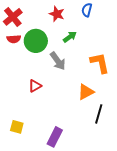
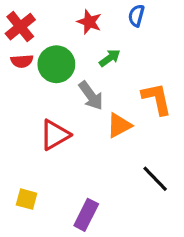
red triangle: (35, 86) -> (55, 135), size x1.5
orange triangle: (86, 92) -> (119, 125), moved
black line: (99, 114) -> (155, 179), turned -60

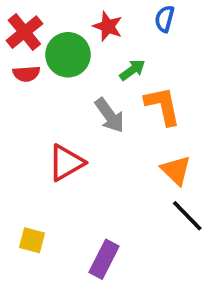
green circle: (56, 64) -> (68, 55), moved
orange L-shape: (157, 99) -> (163, 106), moved
orange triangle: (119, 125) -> (176, 170), moved, turned -48

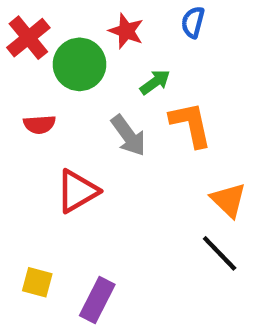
red semicircle: (26, 74) -> (39, 124), moved
orange triangle: (176, 170) -> (228, 200), moved
purple rectangle: (104, 259) -> (97, 300), moved

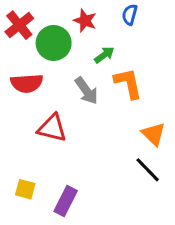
red semicircle: (39, 124) -> (27, 83), size x1.5
red triangle: (77, 191) -> (52, 128), turned 44

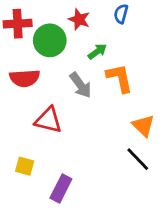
red cross: (19, 25) -> (18, 24), turned 36
yellow square: (25, 189) -> (25, 166), moved

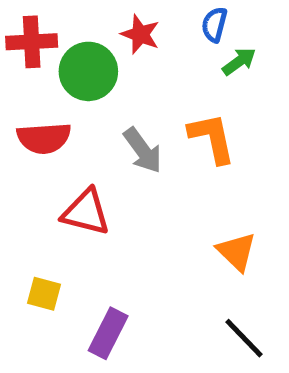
green arrow: (97, 52) -> (239, 62), moved
orange triangle: (143, 126) -> (237, 252), moved
black line: (138, 159) -> (244, 338), moved

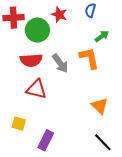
green arrow: (239, 62) -> (102, 36), moved
red semicircle: (44, 138) -> (31, 60), moved

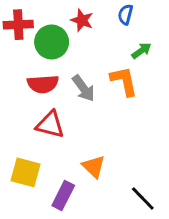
orange triangle: (100, 106) -> (94, 167), moved
yellow square: (19, 124) -> (26, 172), size x1.5

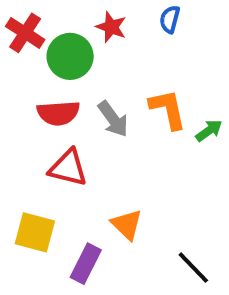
red cross: (18, 25) -> (25, 33), turned 36
green arrow: (141, 51) -> (209, 131), moved

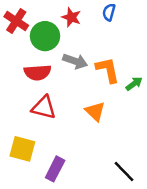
gray arrow: (113, 119) -> (75, 61), moved, turned -35
orange triangle: (127, 225) -> (95, 111), moved

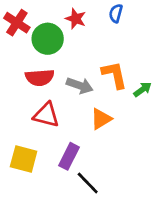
gray arrow: (75, 61) -> (80, 86), moved
orange triangle: (95, 111) -> (101, 119), turned 45
purple rectangle: (55, 169) -> (69, 156), moved
black line: (124, 171) -> (88, 183), moved

